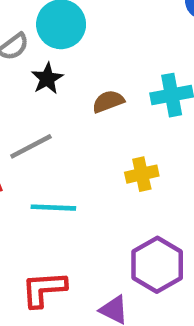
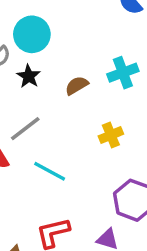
cyan line: (53, 208) -> (50, 171), turned 36

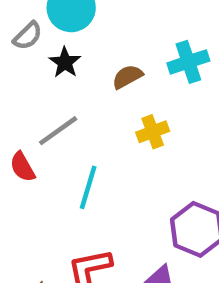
yellow cross: (111, 135) -> (153, 132), moved
cyan line: (50, 171) -> (88, 187), turned 76

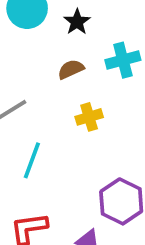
black star: (65, 62) -> (77, 22), moved

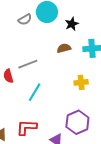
yellow cross: (89, 117) -> (81, 82), moved

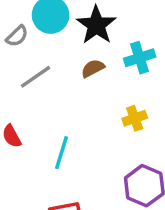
black star: (72, 24) -> (96, 25), size x1.6
gray line: (28, 64) -> (36, 77), moved

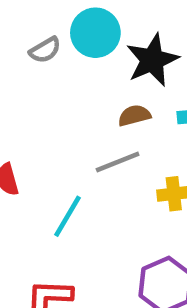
gray line: (36, 77) -> (118, 162), moved

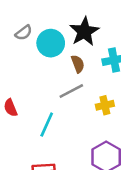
cyan circle: (95, 33) -> (51, 43), moved
brown semicircle: (134, 116) -> (78, 64), turned 90

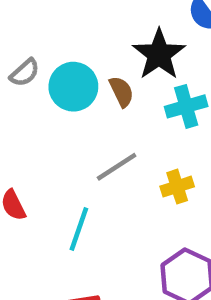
black star: (84, 32) -> (159, 54), moved
brown semicircle: (78, 64) -> (121, 92), moved

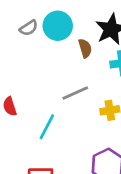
cyan circle: (73, 87) -> (58, 26), moved

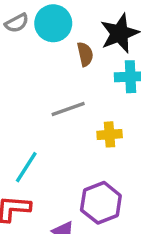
cyan line: (47, 127) -> (26, 167), moved

